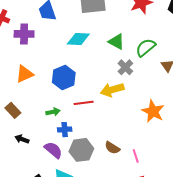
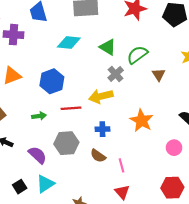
blue cross: (65, 130) -> (102, 129), moved
gray hexagon: (81, 150) -> (66, 143), moved

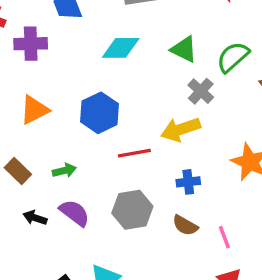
green arrow: (39, 116) -> (64, 171), moved
purple semicircle: (37, 155) -> (74, 213), moved

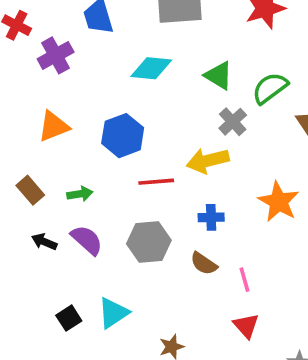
purple cross: (31, 44) -> (56, 55), turned -32

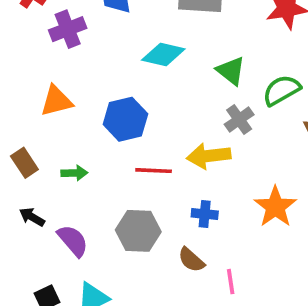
purple semicircle: (87, 240) -> (73, 241), moved

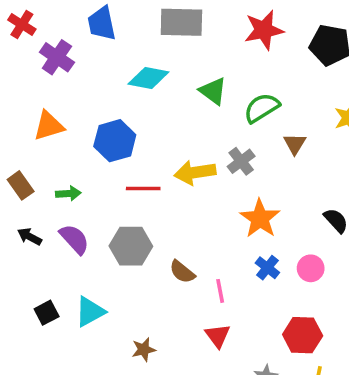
purple cross: (68, 29) -> (57, 57), turned -32
gray cross: (239, 120) -> (241, 161), moved
blue cross: (205, 214) -> (267, 268), moved, turned 35
purple semicircle: (73, 241) -> (74, 239), moved

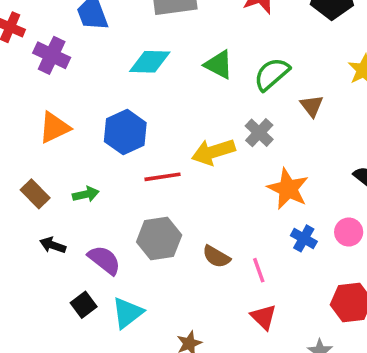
purple semicircle: (74, 239) -> (104, 260), moved
black square: (47, 313) -> (84, 305), moved

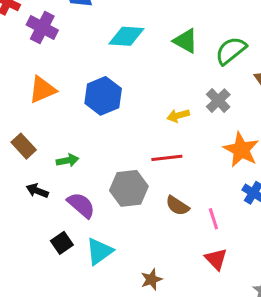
yellow arrow: (213, 152) -> (178, 116), size x0.6
red line: (162, 177) -> (167, 158), moved
green arrow: (86, 194) -> (68, 160), moved

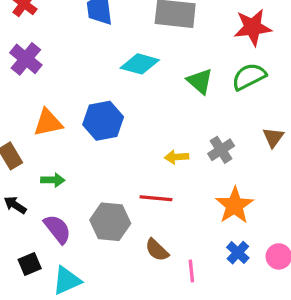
purple cross: (42, 28) -> (26, 59), moved
green semicircle: (231, 51) -> (249, 77), moved
orange triangle: (42, 90) -> (48, 123), moved

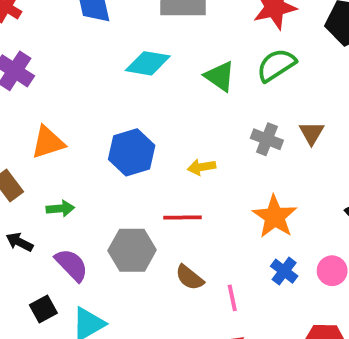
blue hexagon: (103, 121) -> (132, 152), moved
gray cross: (221, 150) -> (267, 139), moved, turned -30

